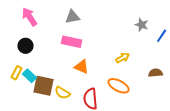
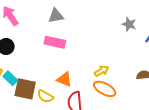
yellow arrow: (123, 58) -> (101, 71), moved
orange triangle: (82, 67) -> (64, 79), moved

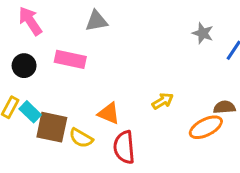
pink rectangle: (55, 42) -> (70, 59), moved
orange ellipse: (105, 89) -> (206, 127), moved, turned -55

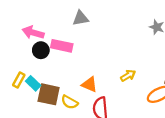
pink arrow: (30, 21) -> (33, 33), moved, turned -40
black circle: (24, 66) -> (41, 50), moved

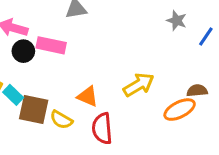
yellow arrow: (128, 76) -> (139, 85), size x1.5

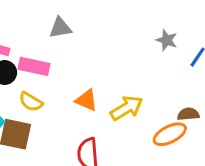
orange triangle: (88, 96) -> (86, 100), moved
yellow semicircle: (61, 120) -> (31, 102), moved

